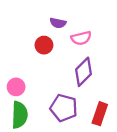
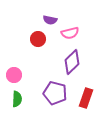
green semicircle: (20, 115) -> (17, 99), size x0.7

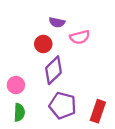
purple diamond: (72, 62) -> (54, 70), moved

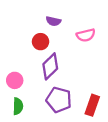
pink semicircle: (80, 37) -> (86, 35), moved

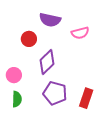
purple semicircle: (53, 21) -> (50, 20), size x1.5
red circle: (41, 42) -> (29, 39), moved

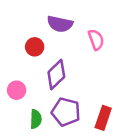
pink semicircle: (80, 33) -> (96, 40), turned -96
green semicircle: (17, 99) -> (36, 119), moved

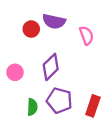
red circle: (35, 47) -> (31, 29), moved
pink circle: (17, 90) -> (15, 72), moved

